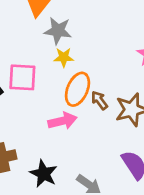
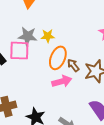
gray star: (58, 31) -> (28, 36), moved
pink arrow: (62, 121) -> (62, 81), moved

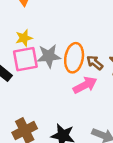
gray star: (28, 36) -> (49, 56), moved
yellow star: (48, 36) -> (24, 38), moved

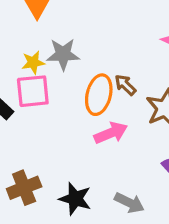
gray star: (49, 56) -> (63, 54), moved
brown arrow: (95, 63) -> (125, 85), moved

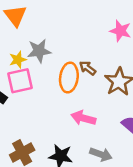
pink arrow: (111, 133) -> (83, 118), moved, turned -135

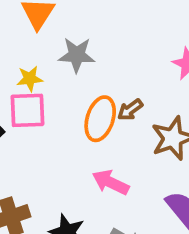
gray star: (39, 51) -> (77, 55), moved
brown arrow: (88, 68) -> (130, 110), turned -84

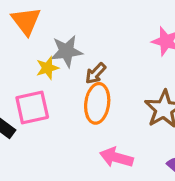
yellow star: (30, 79) -> (47, 68), moved
brown arrow: (130, 110) -> (96, 73), moved

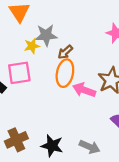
pink arrow: (116, 157) -> (84, 90), moved

